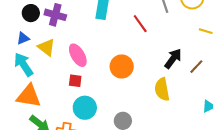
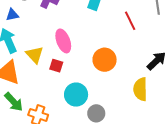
yellow triangle: (46, 47) -> (35, 55), moved
cyan circle: (85, 108) -> (76, 95), moved

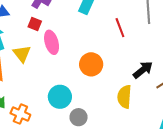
red square: (56, 66) -> (35, 24), moved

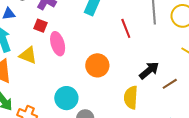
yellow triangle: (22, 54) -> (28, 55), turned -30

